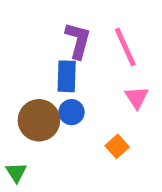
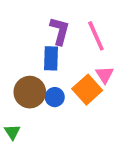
blue circle: (72, 112) -> (55, 97), moved
orange square: (117, 146) -> (87, 90), moved, size x1.6

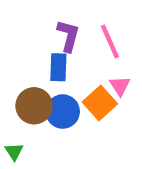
blue circle: (55, 97) -> (63, 112), size x1.5

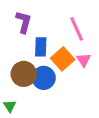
purple L-shape: (68, 36) -> (24, 22), moved
orange square: (100, 103) -> (63, 59), moved

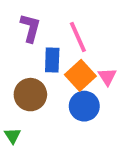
pink line: (77, 29) -> (78, 37), moved
blue circle: (44, 78) -> (84, 106), moved

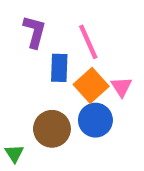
brown circle: (30, 95) -> (52, 129), moved

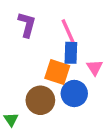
blue rectangle: (59, 68) -> (71, 53), moved
orange square: (91, 85) -> (57, 72), moved, turned -30

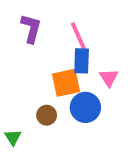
orange square: (57, 72) -> (66, 83), turned -30
brown circle: (40, 100) -> (47, 115), size x0.6

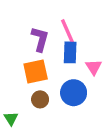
purple L-shape: (31, 28) -> (40, 39), moved
orange square: (66, 83) -> (36, 71), moved

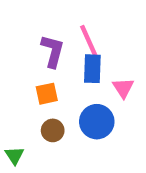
orange square: (36, 71) -> (47, 94), size x0.7

